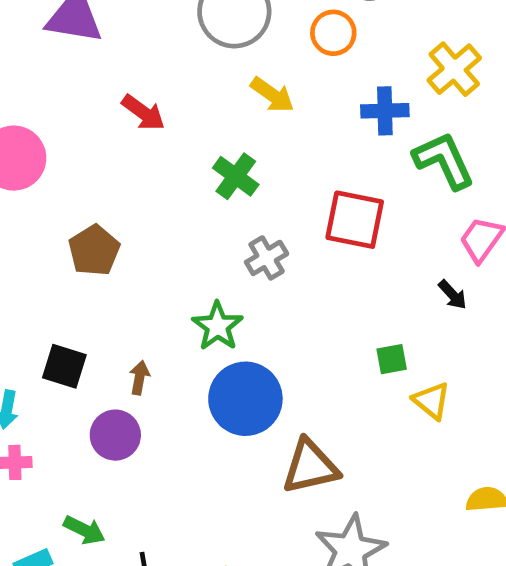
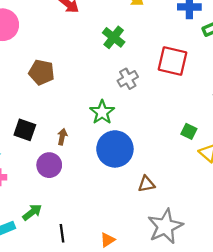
brown pentagon: (94, 250) -> (41, 72), turned -30
green square: (392, 359) -> (189, 131), turned 35
brown triangle: (310, 467) -> (146, 184), size x0.6
green arrow: (84, 530) -> (32, 212), turned -66

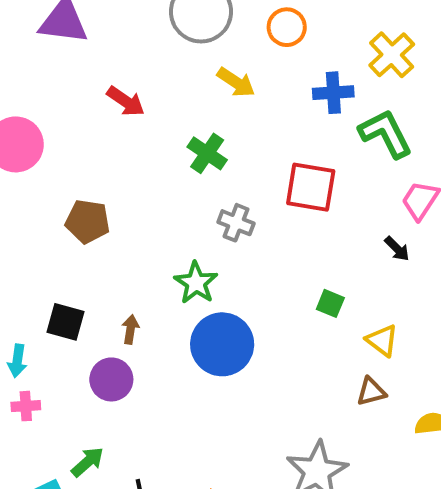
gray cross: (128, 79) -> (236, 223), turned -36
green square: (189, 131) -> (330, 303), moved
brown triangle: (146, 184) -> (371, 392), moved

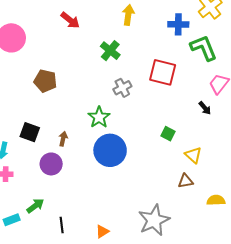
yellow arrow: (236, 82) -> (128, 15), turned -120
gray cross: (236, 223) -> (122, 88), turned 36

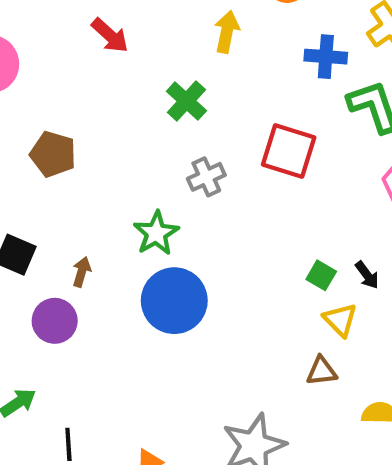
black arrow: (205, 108) -> (367, 275), moved
green square: (168, 134) -> (321, 275), moved

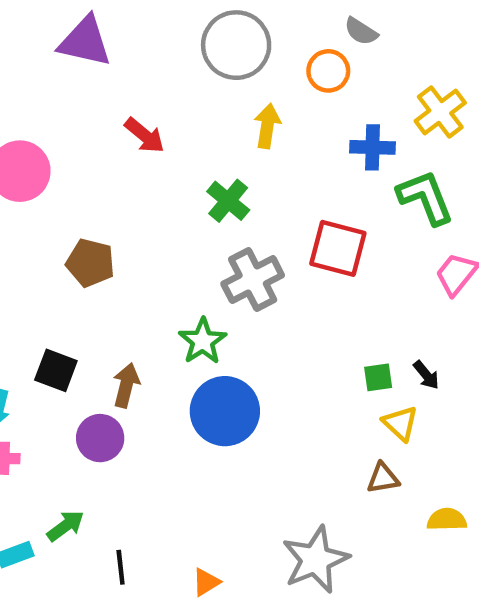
gray cross: (206, 177) -> (253, 279), size x1.5
brown arrow: (82, 272) -> (126, 385), size x1.4
green square: (321, 275) -> (378, 377), turned -36

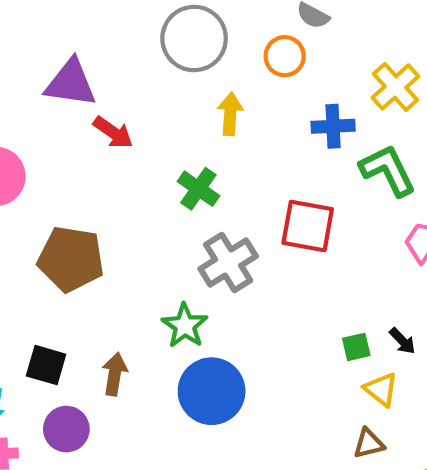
purple triangle: (85, 42) -> (71, 83), moved
brown pentagon: (90, 263) -> (71, 259), size x1.4
purple circle: (100, 438) -> (66, 429), moved

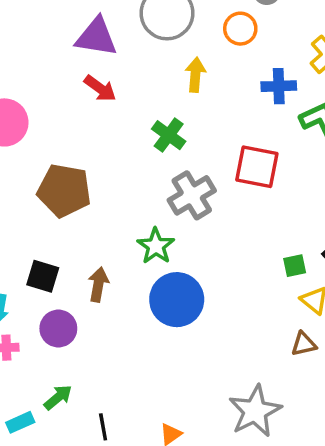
purple triangle: (71, 83) -> (96, 37), moved

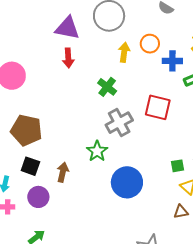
orange circle: (240, 29) -> (150, 44), moved
red arrow: (100, 88) -> (68, 58), turned 48
brown pentagon: (64, 191) -> (26, 130), moved
blue circle: (177, 300) -> (127, 182), moved

